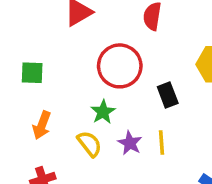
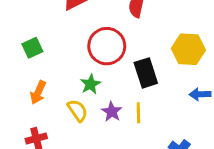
green square: (32, 73) -> (32, 48), turned -30
black rectangle: (168, 95) -> (146, 73), size x1.4

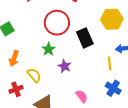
yellow semicircle: (78, 110) -> (34, 75), moved
yellow line: (138, 113) -> (110, 63), moved

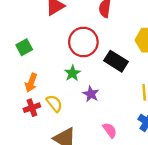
black rectangle: (85, 38) -> (116, 61), turned -36
red cross: (16, 89) -> (32, 108), moved

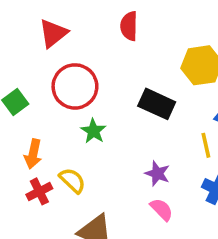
red circle: (83, 42) -> (75, 86), moved
purple star: (91, 94) -> (157, 174), moved

